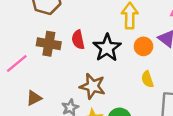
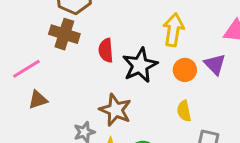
brown cross: (49, 44) -> (64, 34), moved
brown triangle: (34, 98) -> (38, 100), moved

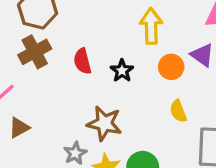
brown cross: (64, 34) -> (35, 52), turned -36
black star: (140, 65) -> (122, 71), size x0.6

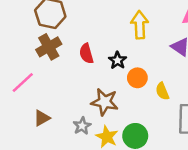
orange circle: (171, 67) -> (137, 78), moved
brown triangle: (19, 128) -> (42, 118), moved

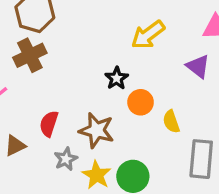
yellow arrow: (140, 25) -> (148, 35), turned -128
red semicircle: (86, 54) -> (49, 124), moved, turned 30

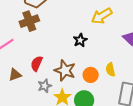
orange circle: (141, 102) -> (91, 75), moved

